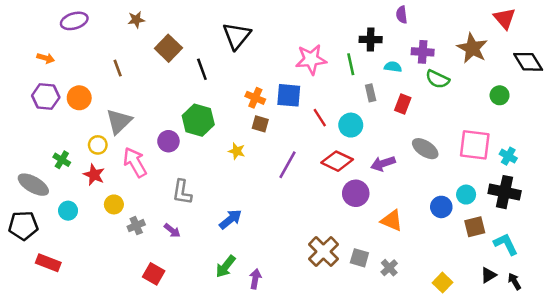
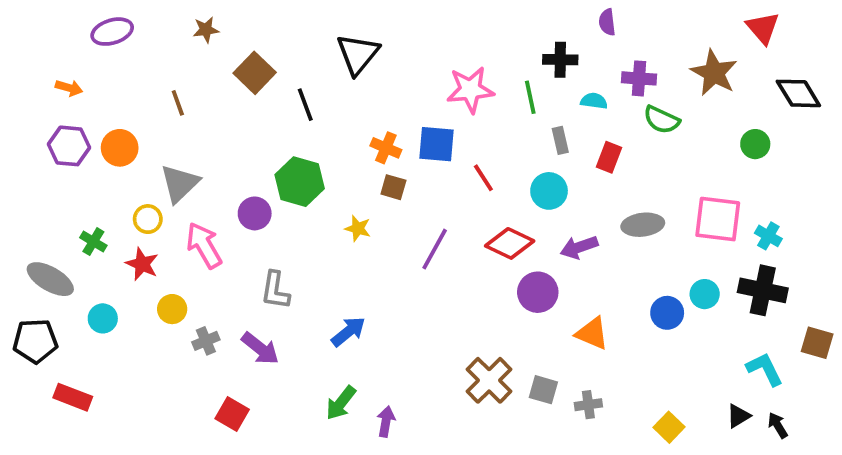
cyan circle: (351, 125) -> (549, 191), moved
gray ellipse: (425, 149) -> (643, 225), turned -40
brown square: (475, 227) -> (817, 343), moved, turned 30
purple arrow: (172, 230) -> (260, 348), size x1.5
gray cross: (389, 268) -> (588, 405), turned 35

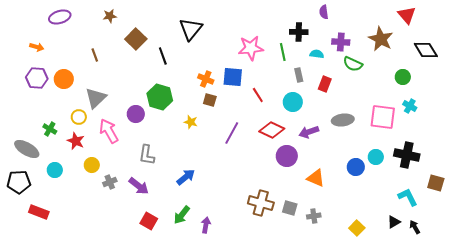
cyan cross: (768, 236) -> (410, 106), moved
brown cross: (489, 380) -> (261, 203), turned -30
red square: (232, 414) -> (149, 221), moved

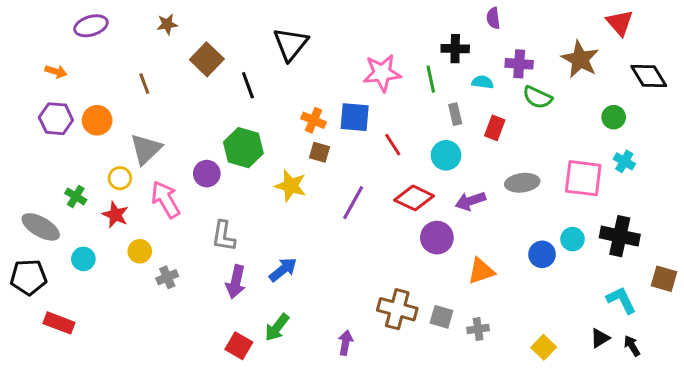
yellow star: (191, 122) -> (291, 186), size x1.5
orange triangle: (316, 178) -> (481, 271), turned -42
purple arrow: (139, 186) -> (236, 282), moved, turned 65
red square: (149, 221) -> (239, 346), moved
purple arrow: (206, 225) -> (345, 343), moved

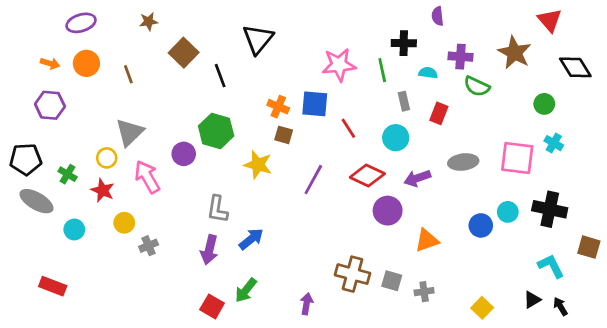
orange circle: (97, 120) -> (86, 63), moved
gray L-shape: (224, 236) -> (217, 209), moved
black pentagon: (29, 277) -> (26, 159), moved

